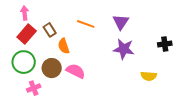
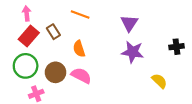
orange line: (86, 24) -> (80, 15), moved
orange semicircle: (64, 46) -> (79, 49), moved
yellow semicircle: (149, 76) -> (159, 81), turned -140

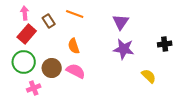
brown rectangle: (53, 32) -> (49, 21), moved

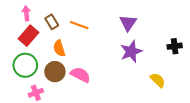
orange line: (75, 14) -> (79, 25), moved
orange semicircle: (74, 46) -> (59, 48), moved
purple star: (124, 49) -> (131, 52), turned -30

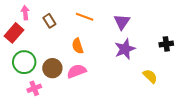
orange line: (79, 25) -> (85, 17), moved
red rectangle: (28, 36) -> (14, 33), moved
orange semicircle: (59, 48) -> (78, 46), moved
pink semicircle: (80, 75) -> (77, 71), turned -48

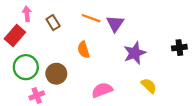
purple triangle: (122, 22) -> (115, 24), moved
pink semicircle: (77, 71) -> (102, 90), moved
yellow semicircle: (150, 76) -> (149, 86), moved

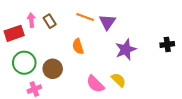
pink arrow: (27, 14) -> (31, 20), moved
red rectangle: (15, 36) -> (14, 33), turned 30
yellow semicircle: (149, 86) -> (119, 80), moved
pink semicircle: (102, 90) -> (95, 84), turned -114

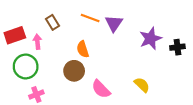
pink arrow: (31, 20) -> (37, 42), moved
purple star: (126, 50) -> (151, 39), moved
brown circle: (53, 69) -> (74, 71), moved
yellow semicircle: (119, 80) -> (142, 85), moved

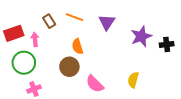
orange line: (90, 18) -> (74, 17), moved
yellow semicircle: (142, 85) -> (133, 80), turned -119

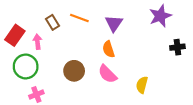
red rectangle: (14, 33) -> (15, 35), turned -36
purple star: (141, 36) -> (160, 16), moved
orange semicircle: (78, 46) -> (109, 49), moved
pink semicircle: (95, 84) -> (107, 74), moved

